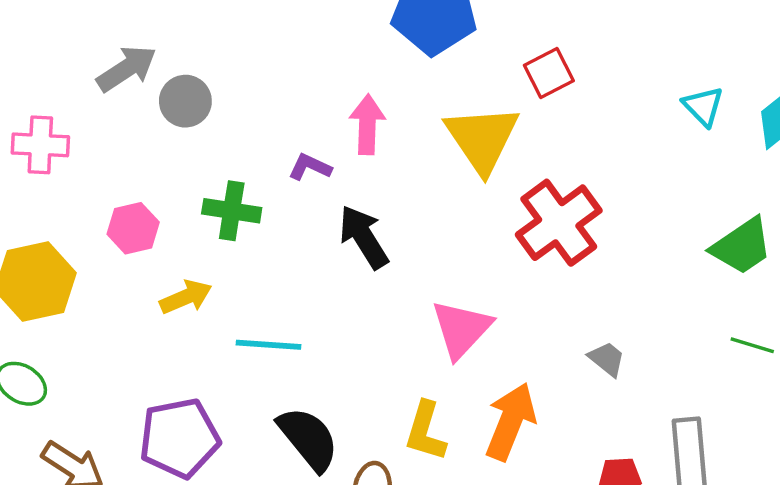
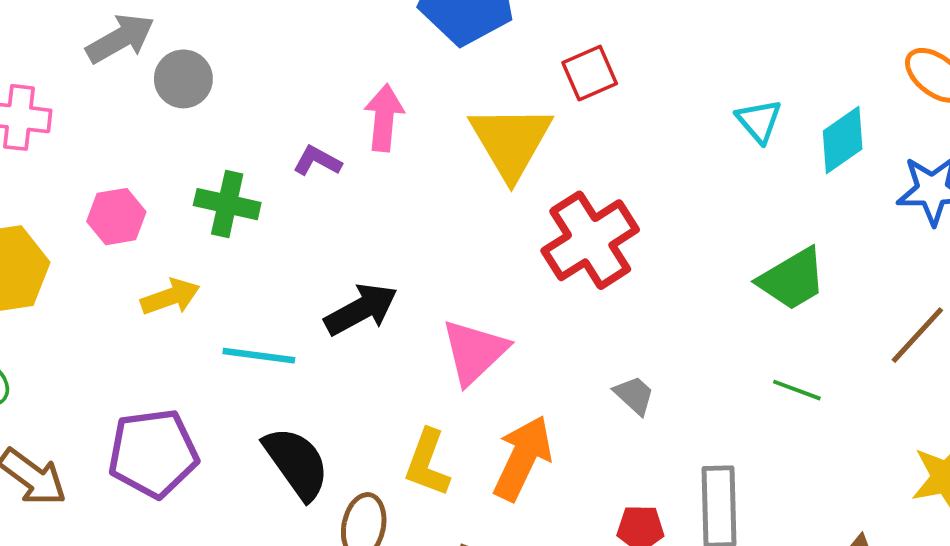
black arrow: (364, 237) -> (361, 309), moved, turned 90

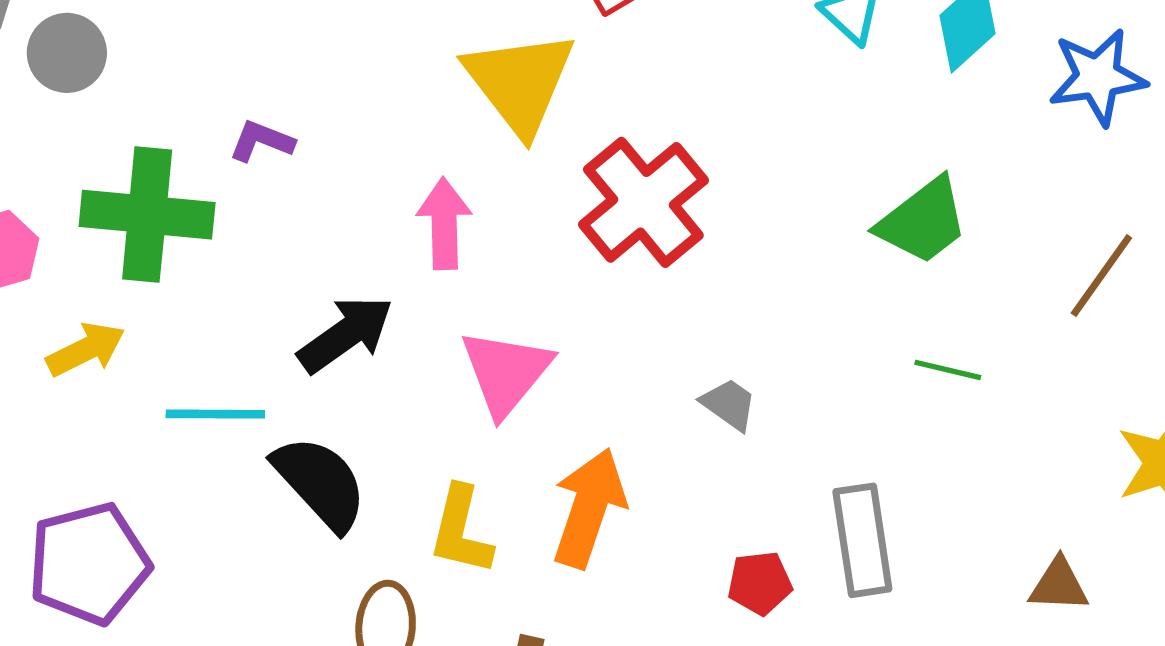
pink arrow: (384, 118) -> (444, 224), moved
green cross: (227, 204) -> (147, 215), size x1.5
black semicircle: (297, 463) -> (320, 483), moved

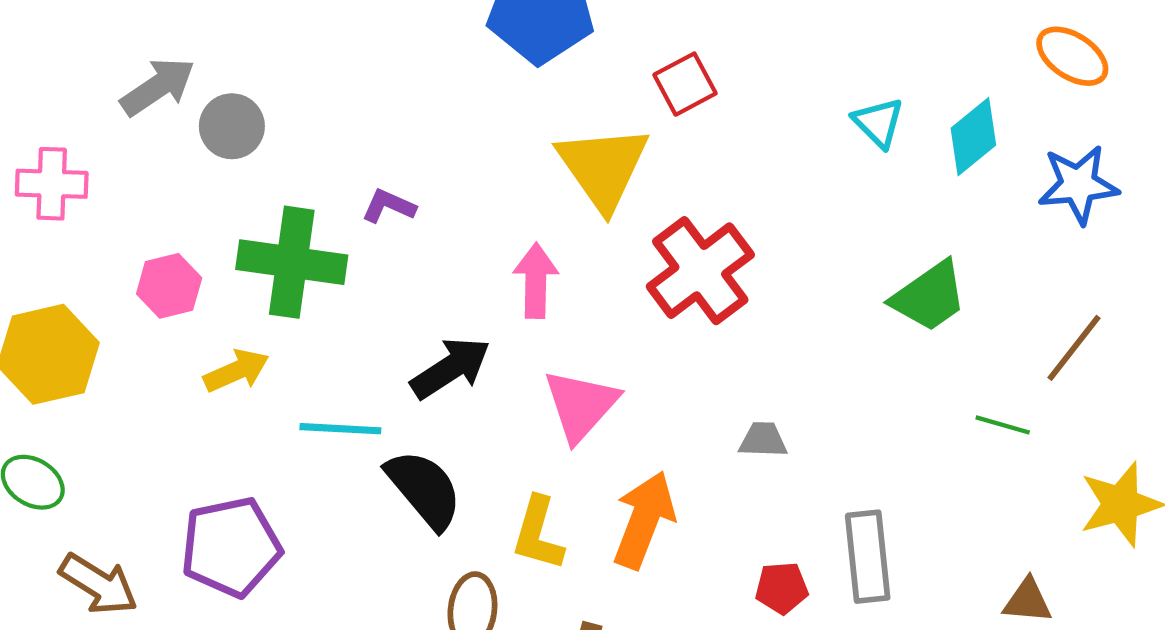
green line: (948, 370) -> (1003, 425), moved
gray trapezoid: (729, 404) -> (763, 440), turned -36

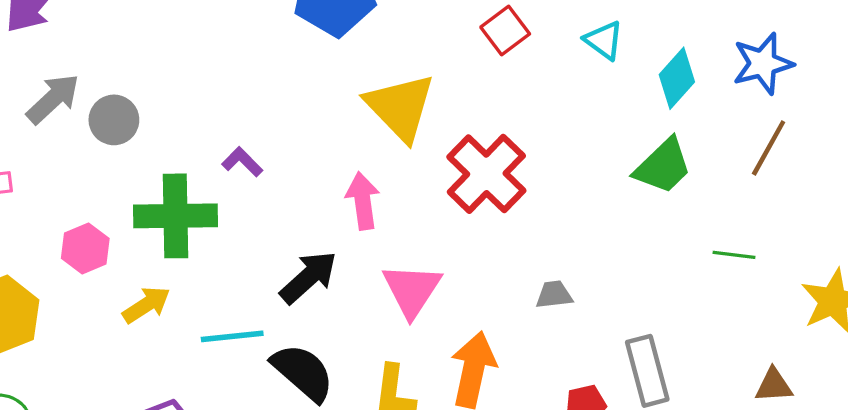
red square: (685, 84) -> (505, 31), moved
cyan diamond: (973, 137) -> (677, 78), moved
purple L-shape: (389, 206) -> (242, 162), turned 30
brown line: (1074, 348) -> (769, 148), moved

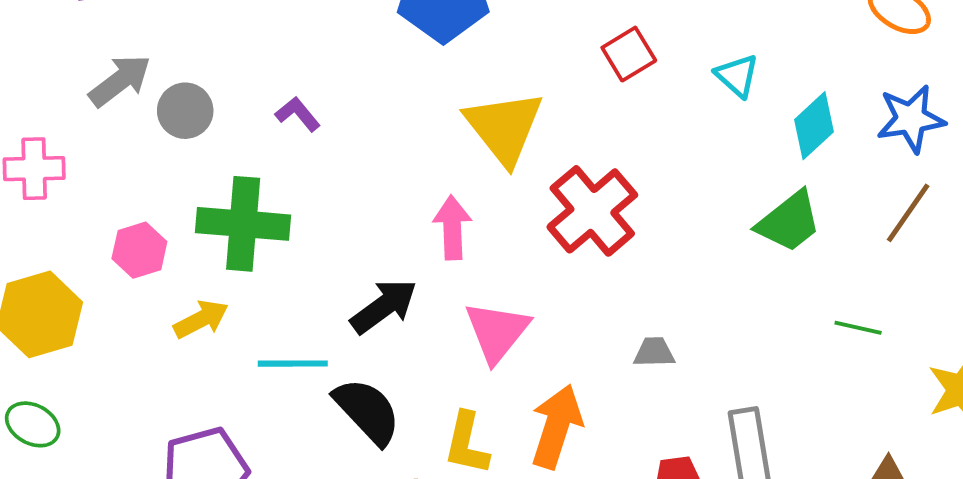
purple L-shape: (242, 162) -> (298, 114), moved

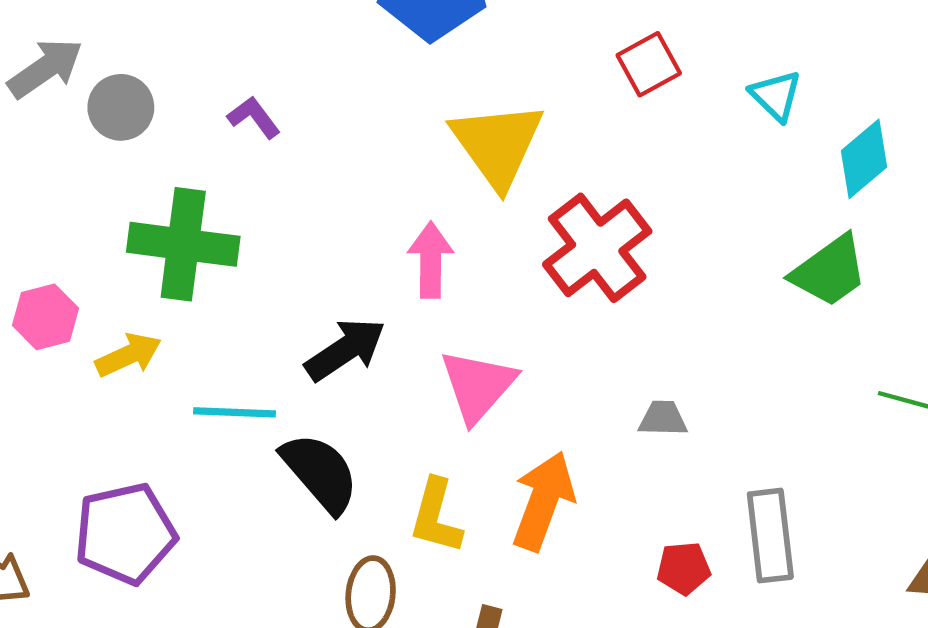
pink hexagon: (139, 250) -> (46, 317), moved

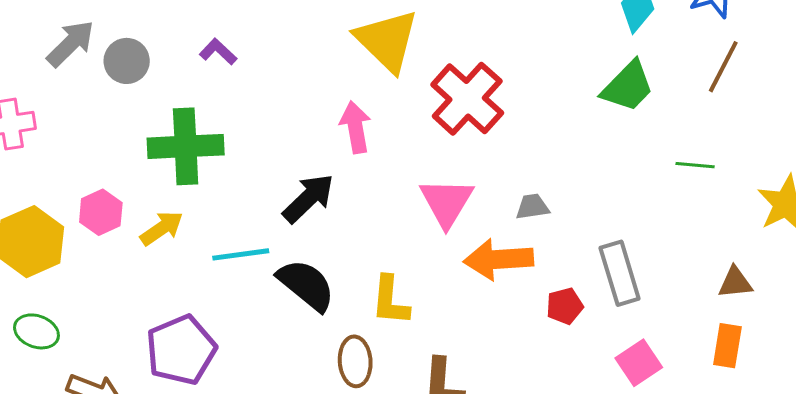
pink triangle: (478, 386) -> (447, 202), moved
orange arrow: (543, 501) -> (499, 259), moved, turned -104

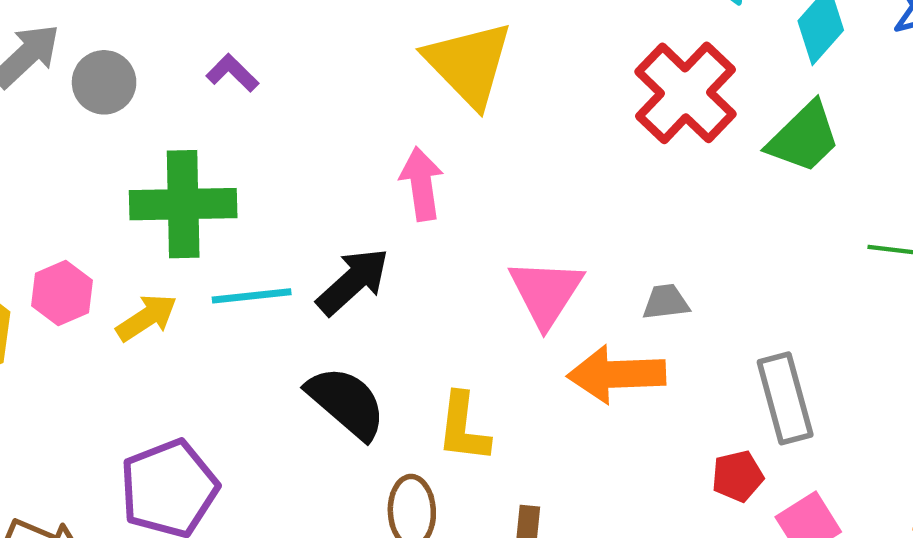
red cross: (467, 99) -> (685, 93), moved
cyan line: (241, 254) -> (252, 296), moved
red pentagon: (565, 306) -> (737, 476), moved

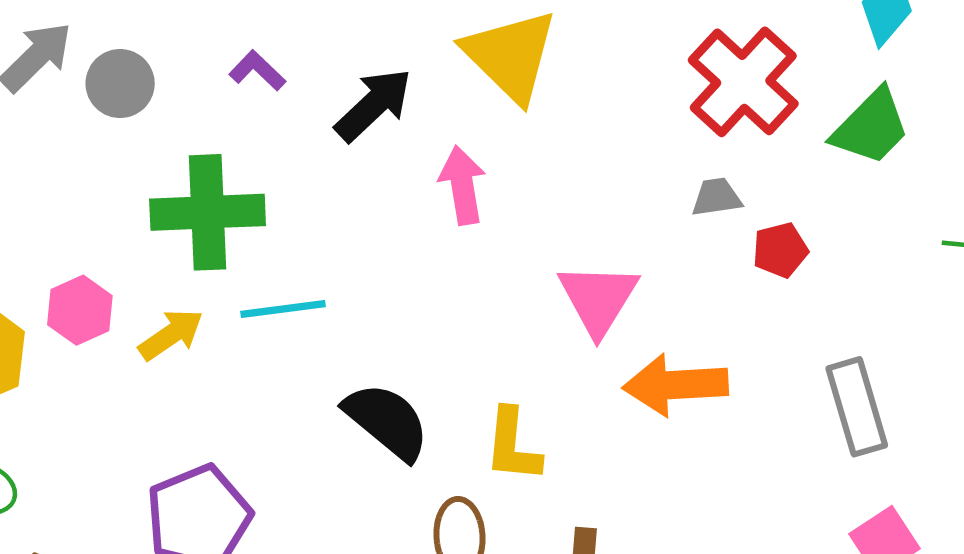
black arrow: (353, 281) -> (374, 105), moved
gray trapezoid: (666, 302) -> (717, 197), moved
red pentagon: (737, 476) -> (780, 250), moved

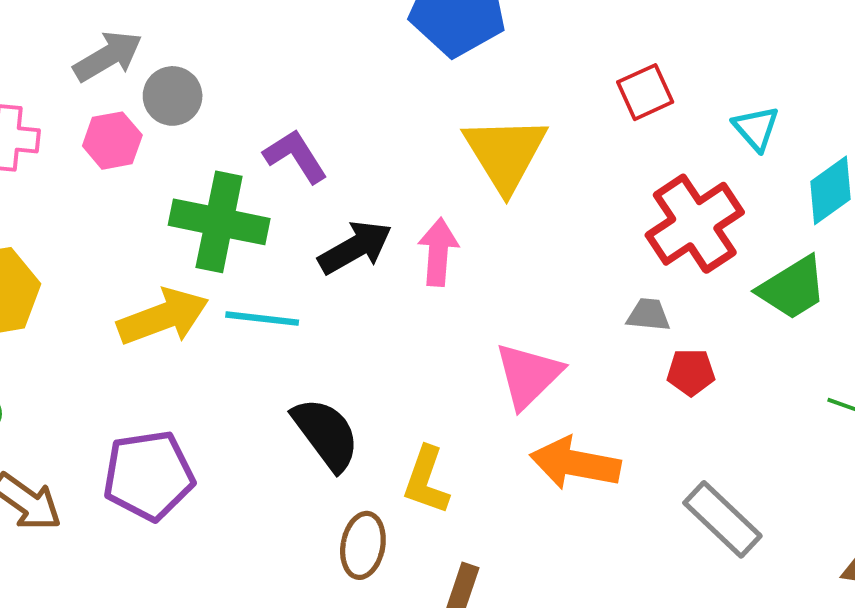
purple L-shape: (257, 71) -> (296, 156), moved, size x1.4
black arrow: (374, 105) -> (355, 247), moved
pink hexagon: (80, 310) -> (112, 141), moved
yellow arrow: (171, 335) -> (163, 317), size x1.5
gray rectangle: (857, 407) -> (722, 519), turned -44

